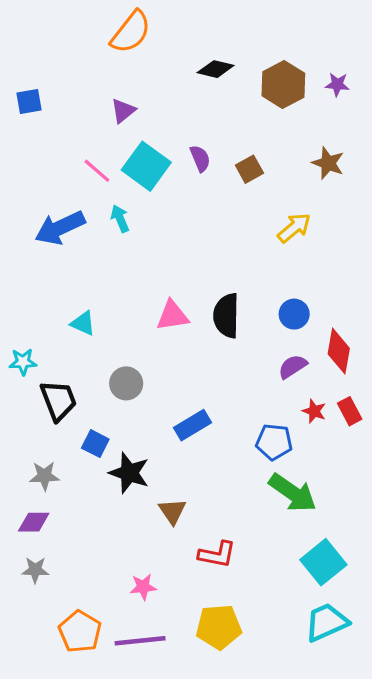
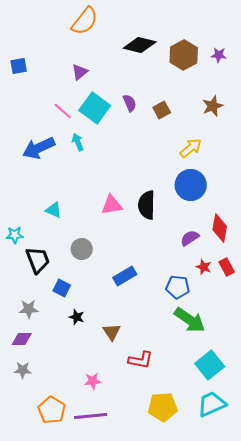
black diamond: (216, 69) -> (140, 45), size x1.4
brown star: (328, 163) -> (213, 106), turned 30
blue circle: (294, 314) -> (191, 185), moved, size x1.6
black star: (129, 473) -> (77, 317), moved, size x0.6
yellow pentagon: (219, 627) -> (163, 407), moved

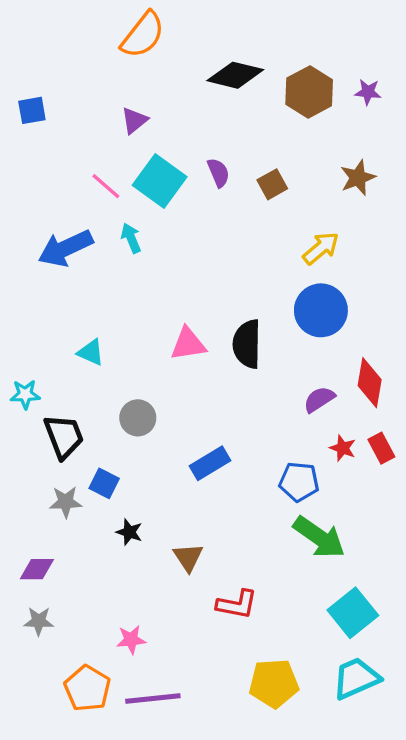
gray star: (29, 309) -> (66, 502), moved
pink star: (93, 381) -> (131, 640), moved

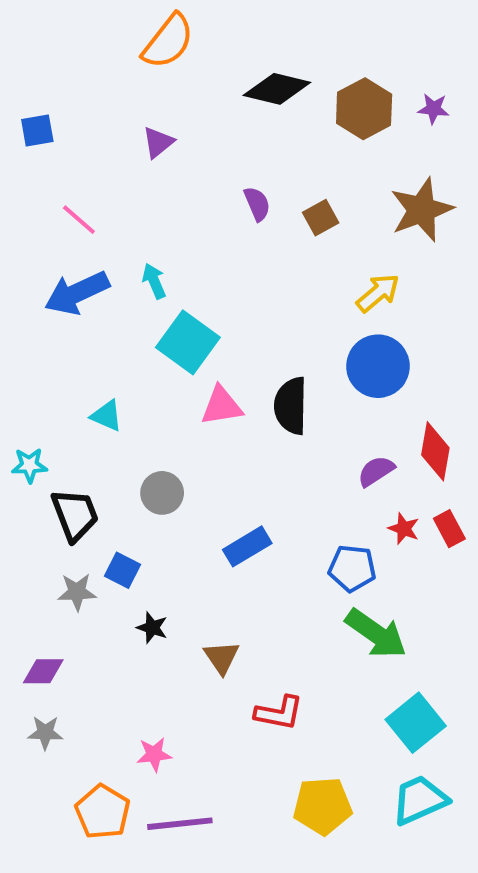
brown star: (358, 178) -> (422, 210), size x1.5
cyan square: (160, 181) -> (188, 342), moved
pink line: (106, 186) -> (79, 220), moved

